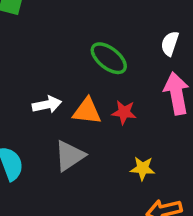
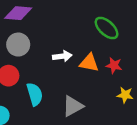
gray triangle: (69, 156) -> (73, 106), moved
yellow star: (143, 168) -> (125, 95), moved

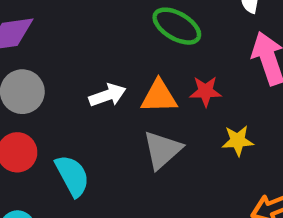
gray triangle: (73, 106) -> (162, 150), moved

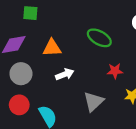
orange triangle: (159, 96) -> (52, 48), moved

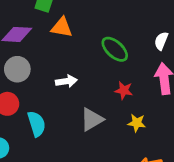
orange triangle: (52, 48) -> (62, 27), moved

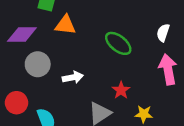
gray circle: (17, 69) -> (38, 64), moved
red star: (124, 90) -> (121, 90), moved, turned 30

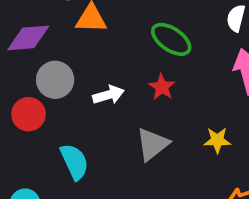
red star: (121, 90) -> (162, 87), moved
red circle: (17, 103) -> (29, 114), moved

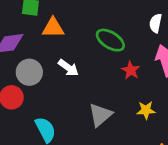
red star: (162, 87) -> (131, 70), moved
white arrow: (108, 95) -> (68, 68), moved, turned 55

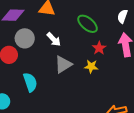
yellow star: (146, 110) -> (91, 66), moved
gray triangle: (100, 115) -> (63, 64), moved

